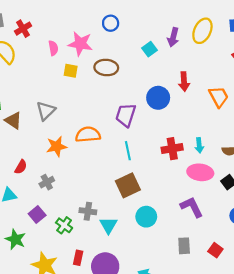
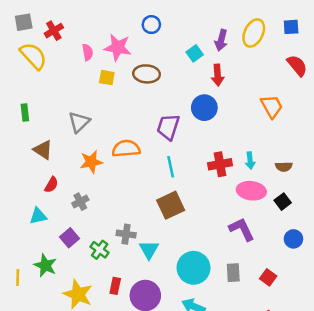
red arrow: (184, 82) -> (218, 75), moved
brown triangle: (13, 120) -> (43, 150), moved
cyan circle: (146, 217) -> (194, 268), moved, size x1.4

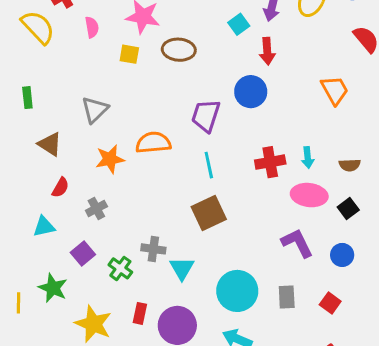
pink semicircle: (88, 52) -> (92, 27), moved
blue circle: (293, 239) -> (342, 255), moved

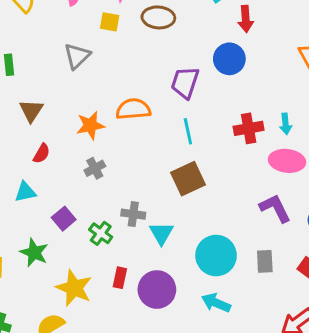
gray triangle: (95, 110) -> (77, 56), moved
brown triangle: (50, 144) -> (31, 111), turned 30
gray cross: (96, 209) -> (95, 168), moved

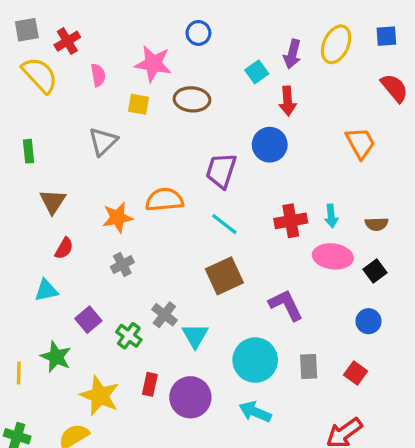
cyan line: (188, 131) -> (224, 224), turned -40
purple L-shape: (275, 208) -> (286, 305), moved
gray cross: (133, 214) -> (164, 315), turned 30

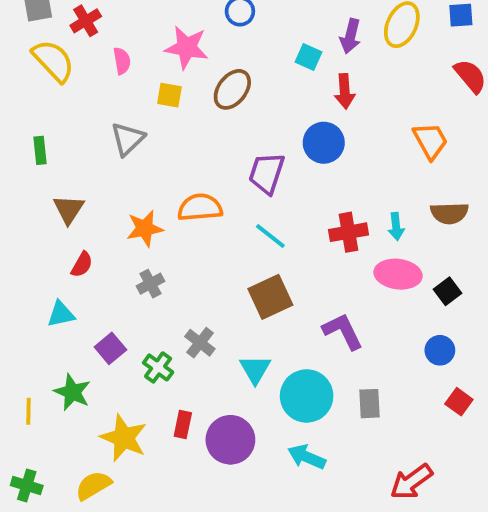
cyan square: (257, 72) -> (308, 57), turned -30
brown ellipse: (192, 99) -> (232, 89), turned -56
brown semicircle: (377, 224) -> (449, 213), moved, size x1.4
cyan triangle: (195, 336) -> (255, 369), moved
red square: (356, 373) -> (459, 402), moved

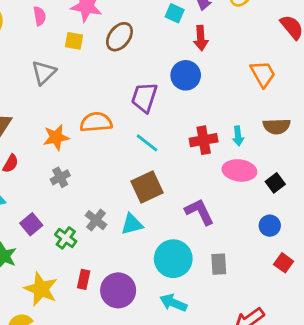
cyan triangle: (255, 369) -> (132, 224), moved, turned 45

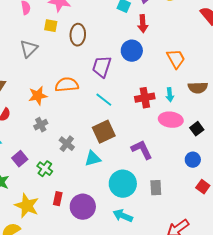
brown ellipse: (119, 37) -> (78, 35), moved, turned -35
orange trapezoid: (263, 74) -> (176, 59), moved
gray cross: (96, 220) -> (67, 144), moved

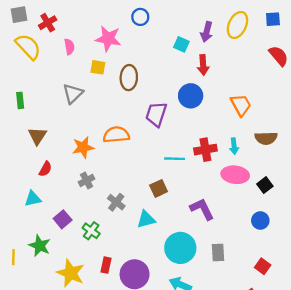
cyan line: (104, 100) -> (175, 159), moved, turned -36
brown square: (104, 132) -> (159, 188), size x0.7
red square: (203, 187) -> (263, 266), moved

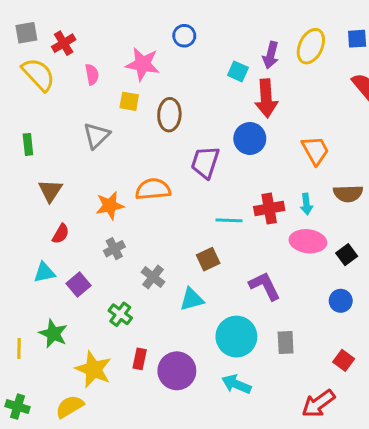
red arrow: (203, 65) -> (266, 98), size x1.4
purple square: (63, 219) -> (79, 284), moved

